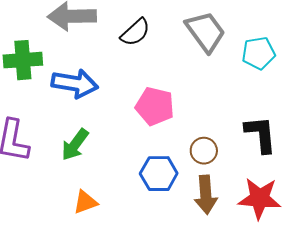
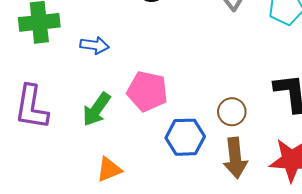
blue arrow: (75, 83) -> (94, 45), size x0.6
pink pentagon: (155, 106) -> (147, 91), moved

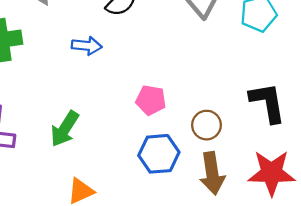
blue arrow: (94, 45) -> (87, 46), moved
pink pentagon: (147, 91) -> (151, 100), moved, size x0.7

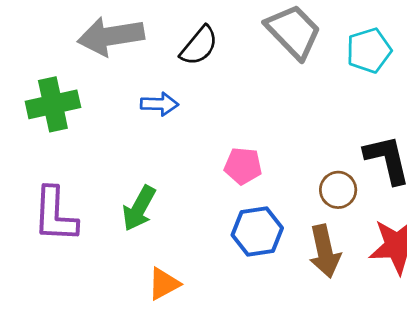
brown circle: (206, 125) -> (338, 190), moved

